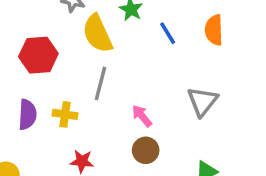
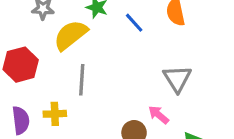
yellow semicircle: (97, 34) -> (71, 35), turned 87
pink arrow: (142, 116) -> (159, 115), moved

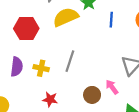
blue line: (134, 23) -> (111, 20), turned 32
gray line: (82, 80) -> (70, 61), moved

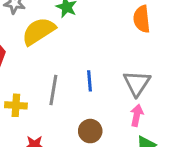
blue line: (111, 20) -> (90, 81), moved
pink arrow: (112, 87) -> (137, 115), moved, turned 56

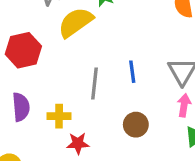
yellow cross: (16, 105) -> (59, 116), moved

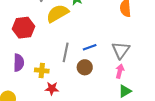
blue line: (132, 72) -> (90, 47), turned 72
brown circle: (136, 125) -> (85, 67), moved

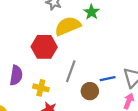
red hexagon: (24, 28) -> (44, 47), moved
blue line: (90, 47) -> (108, 79), moved

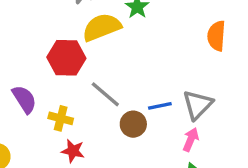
gray line: (71, 71) -> (105, 94), turned -70
purple semicircle: (16, 75) -> (24, 99), turned -42

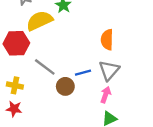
orange semicircle: (216, 36) -> (107, 40), moved
red star: (73, 151) -> (14, 109), moved

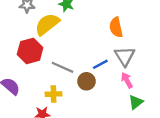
yellow cross: (15, 85) -> (53, 94), moved
pink arrow: (106, 95) -> (127, 80), turned -35

